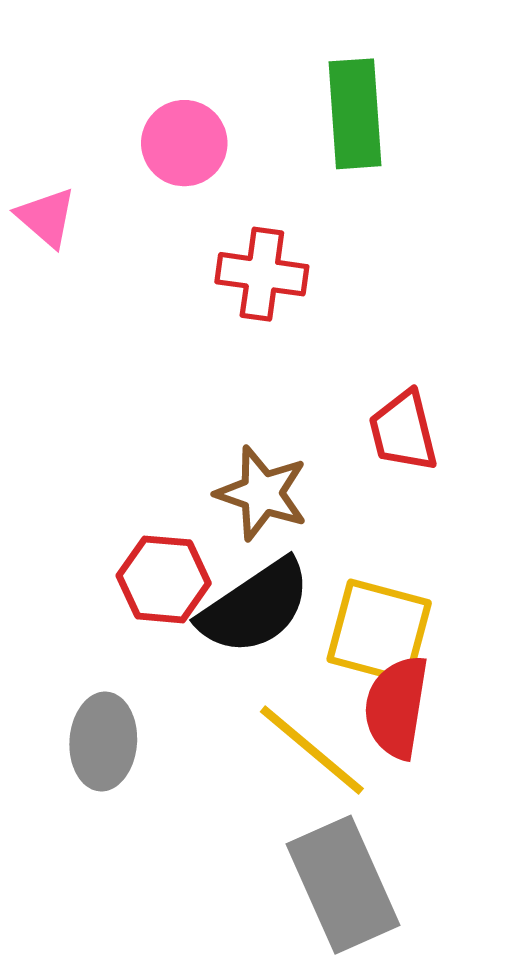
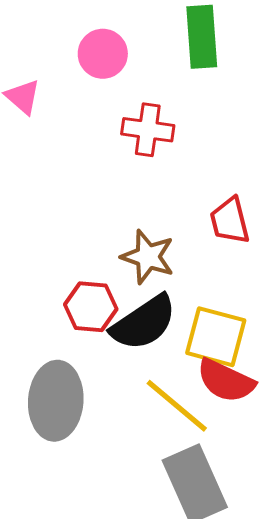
red semicircle: (396, 707) -> (226, 381), turned -74
gray ellipse: (103, 741) -> (56, 401), size x1.4

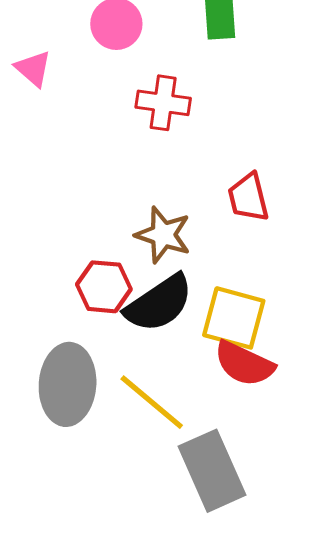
yellow line: (177, 406) -> (152, 402), moved

